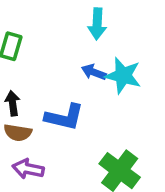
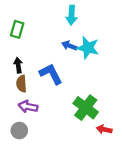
blue L-shape: (64, 117) -> (51, 74), turned -130
brown semicircle: (18, 133) -> (21, 84), turned 77

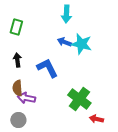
brown semicircle: (21, 84) -> (17, 88), moved

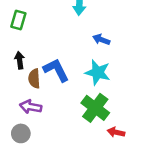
blue arrow: (64, 42) -> (101, 40), moved
cyan star: (81, 44) -> (98, 72), moved
brown semicircle: (17, 88) -> (34, 79), moved

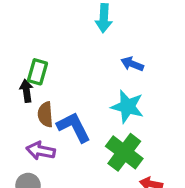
green rectangle: (18, 20) -> (37, 72), moved
blue L-shape: (56, 70) -> (74, 127), moved

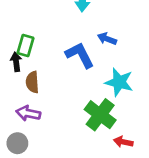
cyan star: (127, 107) -> (119, 82), moved
blue L-shape: (74, 127) -> (80, 55), moved

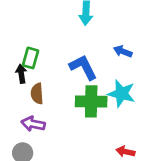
blue arrow: (107, 39) -> (123, 51), moved
green cross: (100, 115) -> (91, 101), moved, turned -36

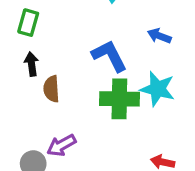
green rectangle: (31, 58) -> (28, 23), moved
purple arrow: (33, 124) -> (61, 145), moved, turned -40

